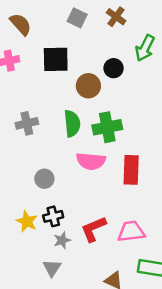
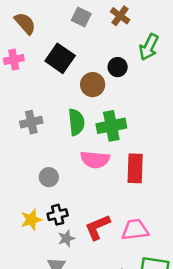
black square: (56, 59) -> (60, 58), turned 36
yellow star: (27, 221) -> (31, 220), turned 30

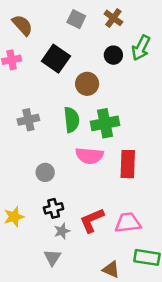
black circle: (118, 67) -> (113, 55), moved
yellow star: (31, 220) -> (14, 217), moved

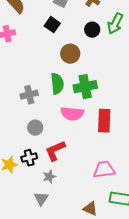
black square: (56, 59) -> (52, 25), moved, size x0.7
gray cross: (28, 120) -> (29, 95), moved
black cross: (54, 208) -> (29, 158), moved
red L-shape: (92, 220) -> (55, 151), moved

